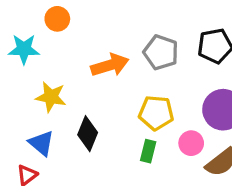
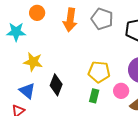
gray pentagon: (161, 52) -> (102, 19), moved
orange arrow: (110, 65) -> (70, 20), moved, turned 115

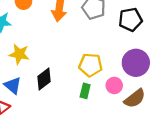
black diamond: (56, 85) -> (44, 79), turned 30

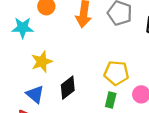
yellow star: (19, 54) -> (42, 62), turned -30

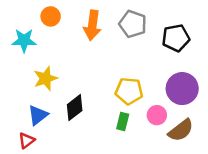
blue triangle: (35, 94) -> (38, 115), turned 42

